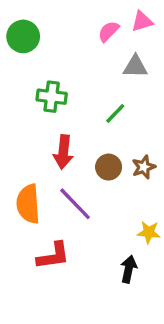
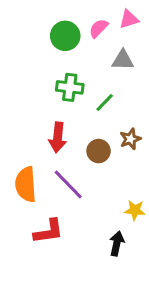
green circle: (23, 36) -> (65, 36), moved
green cross: (52, 97) -> (70, 87), moved
brown star: (144, 167) -> (130, 139), moved

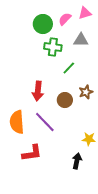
green cross: (70, 87) -> (53, 47), moved

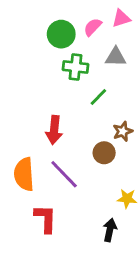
brown circle: (65, 100) -> (104, 153), moved
red L-shape: (32, 153) -> (45, 219), turned -80

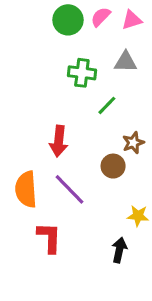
pink semicircle: (93, 27) -> (101, 17), moved
green circle: (61, 34) -> (68, 20), moved

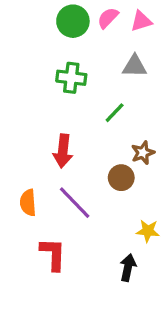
green cross: (82, 73) -> (71, 78), moved
orange semicircle: (26, 189) -> (28, 203), size x0.7

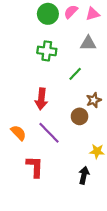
orange semicircle: (28, 203) -> (18, 133), turned 140

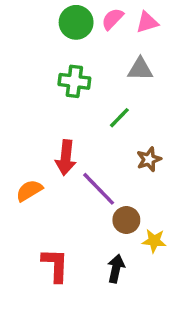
brown circle: (80, 116) -> (126, 220), moved
orange semicircle: (18, 133) -> (29, 191), moved, turned -77
purple line: (49, 133) -> (99, 189), moved
black arrow: (84, 175) -> (116, 269), moved

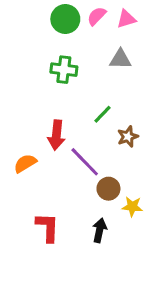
green line: (119, 118) -> (103, 114), moved

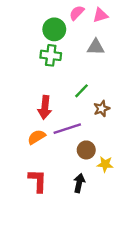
green circle: (65, 19) -> (54, 29), moved
purple line: (85, 162) -> (67, 129), turned -64
orange semicircle: (25, 163) -> (37, 137), moved

